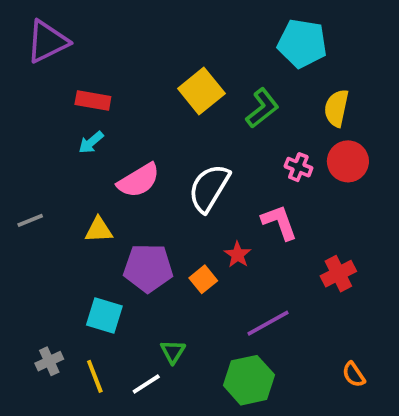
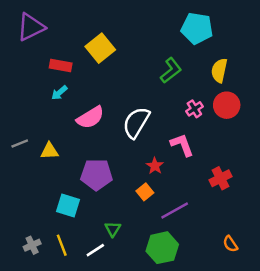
yellow square: (201, 91) -> (100, 48), moved
pink cross: (298, 167) -> (194, 109), turned 35
yellow triangle: (99, 230) -> (49, 151), moved
orange square: (203, 279) -> (145, 192), moved
gray cross: (49, 361) -> (32, 245), moved

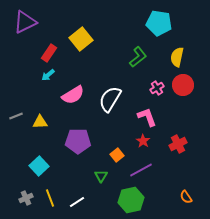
red rectangle: (61, 65) -> (49, 53), turned -66
red star: (155, 166) -> (143, 141), moved
cyan square: (68, 206) -> (39, 166), moved, turned 30
green triangle: (113, 229) -> (101, 176), moved

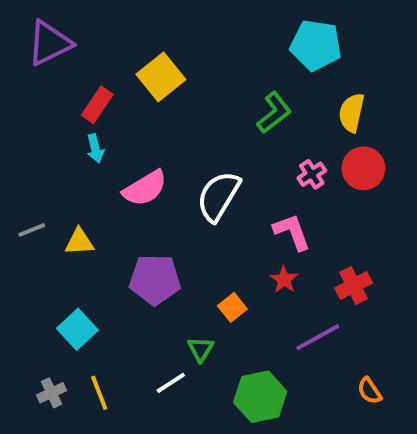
cyan arrow: (48, 75) -> (95, 148), turned -64
purple line: (141, 170) -> (318, 337), moved
white line: (77, 202) -> (171, 383), moved

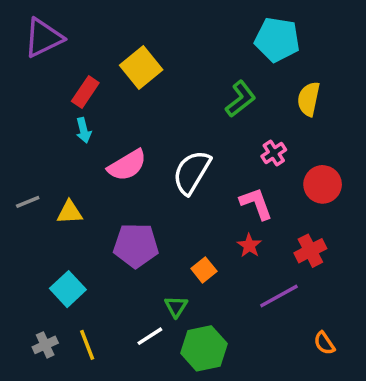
red circle: (363, 168) -> (323, 184), moved
green hexagon: (260, 397) -> (204, 348), moved

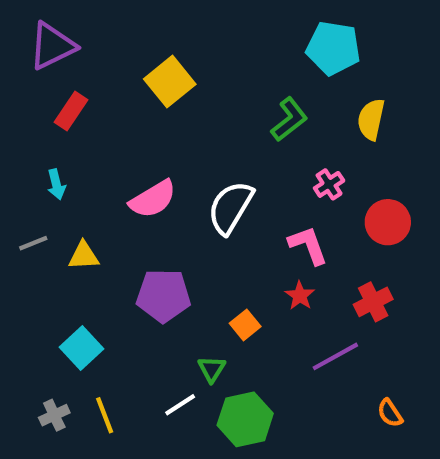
red rectangle: (85, 92) -> (71, 111), moved
cyan arrow: (84, 130) -> (56, 184), moved

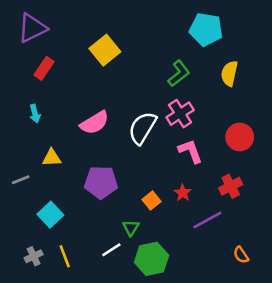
pink cross: (329, 184) -> (180, 114), moved, size x1.5
gray line: (33, 243) -> (21, 180), moved
red star: (300, 296) -> (183, 193), moved

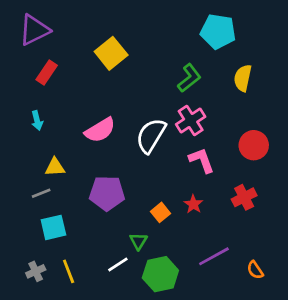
gray line: (21, 180) -> (41, 193), moved
cyan square: (50, 215) -> (53, 227), turned 30
purple line: (207, 220) -> (214, 256), moved

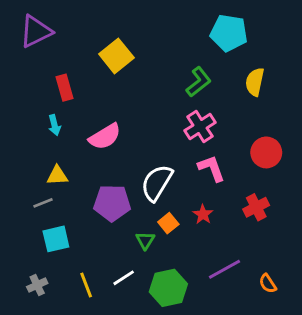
red rectangle: (47, 73) -> (65, 88), moved, turned -50
cyan arrow: (37, 121) -> (54, 125), moved
white semicircle: (151, 136) -> (157, 183), moved
green triangle: (139, 241) -> (145, 240), moved
yellow line: (69, 271) -> (86, 285), moved

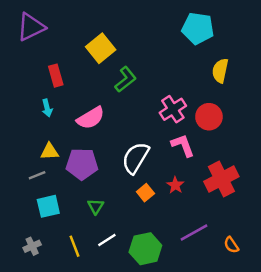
green L-shape: (199, 82) -> (126, 79), moved
red circle: (266, 152) -> (209, 117), moved
purple pentagon: (112, 203) -> (82, 164), moved
red cross: (256, 207) -> (221, 179), size x1.5
green triangle: (145, 240) -> (96, 206), moved

